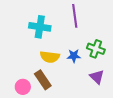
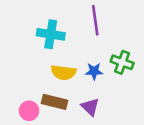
purple triangle: (97, 77) -> (90, 107), moved
brown rectangle: (43, 80) -> (55, 102), turned -42

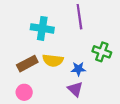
blue star: (94, 71) -> (78, 69), moved
brown rectangle: (55, 102) -> (27, 64), moved, turned -42

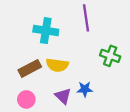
blue star: (78, 69) -> (85, 89), moved
purple triangle: (75, 89) -> (63, 96), moved

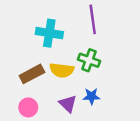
green cross: (110, 56) -> (89, 60), moved

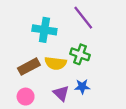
purple line: (93, 19) -> (83, 18), turned -30

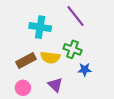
blue star: (82, 87) -> (85, 70), moved

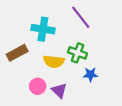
brown rectangle: (26, 60) -> (17, 53), moved
pink circle: (23, 88) -> (38, 86), moved

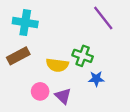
purple line: (81, 17) -> (103, 18), moved
cyan cross: (43, 29) -> (25, 23), moved

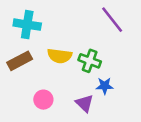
yellow semicircle: (57, 65) -> (60, 56), moved
purple triangle: (63, 96) -> (85, 103), moved

